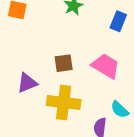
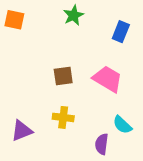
purple triangle: (27, 83) -> (22, 131), moved
yellow cross: (64, 102) -> (63, 117), size x0.6

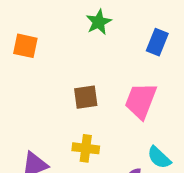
orange square: (14, 20) -> (25, 46), moved
pink trapezoid: (108, 79) -> (141, 101), turned -100

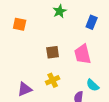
pink trapezoid: (141, 101) -> (83, 54), turned -35
yellow cross: (86, 148) -> (53, 80), turned -32

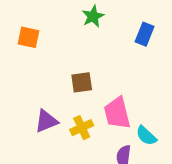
pink trapezoid: (83, 54) -> (117, 113), moved
purple triangle: (25, 89) -> (46, 121), moved

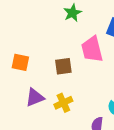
orange square: (29, 37) -> (20, 62), moved
pink trapezoid: (117, 113) -> (92, 49), moved

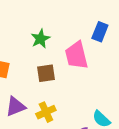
green star: (73, 13) -> (40, 39), moved

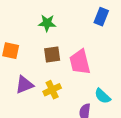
green star: (40, 39) -> (47, 23), turned 30
pink trapezoid: (76, 55) -> (80, 62), moved

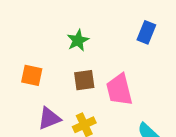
green star: (47, 23) -> (78, 40), turned -30

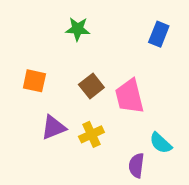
green star: (78, 40) -> (78, 29), moved, turned 30
brown square: (84, 80) -> (91, 86), turned -30

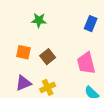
orange square: (34, 81) -> (23, 52), moved
pink trapezoid: (129, 96) -> (86, 63), moved

